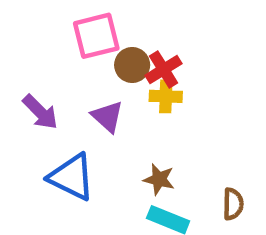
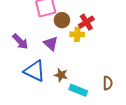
red cross: (164, 69) -> (86, 22), moved
brown star: (159, 179) -> (61, 75), moved

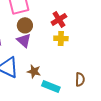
brown circle: (62, 20) -> (25, 25), moved
yellow cross: (77, 34) -> (61, 38), moved

